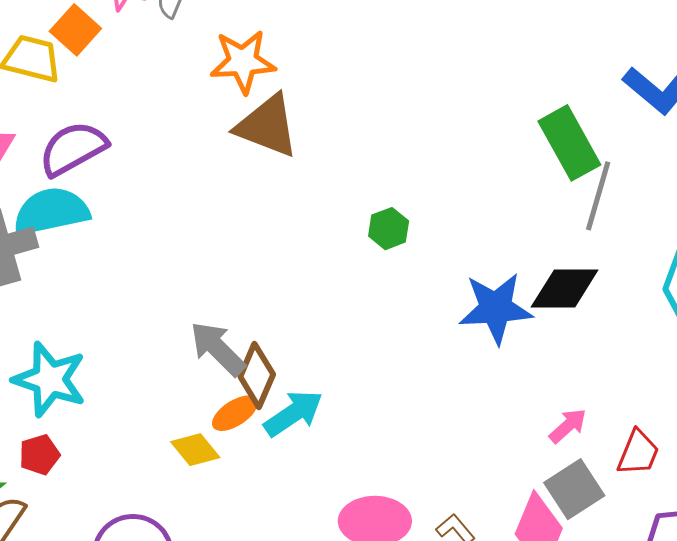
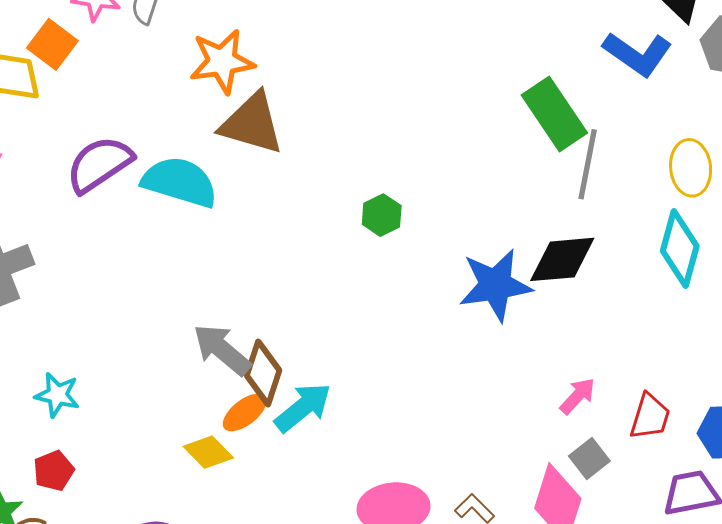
purple semicircle: (73, 148) -> (99, 164), moved
cyan semicircle: (51, 211) -> (180, 182), moved, turned 34
cyan star: (50, 379) -> (57, 395), size x0.6
gray square: (574, 489) -> (589, 458), size x0.7

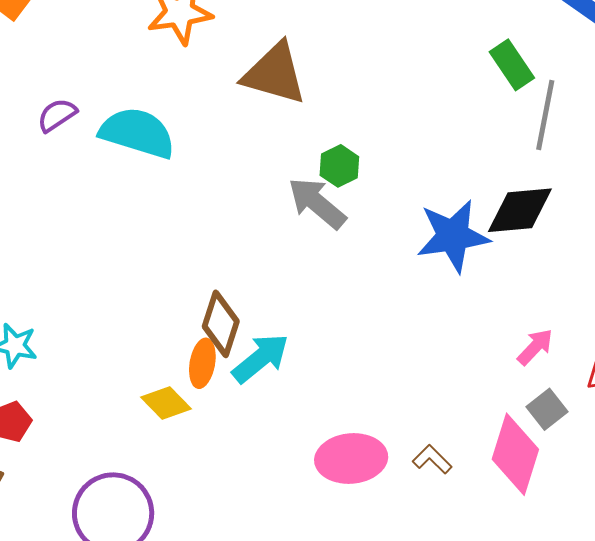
green rectangle: (554, 114) -> (512, 65), size x0.7
brown triangle: (252, 123) -> (275, 74), moved
purple semicircle: (99, 164) -> (57, 115), size x0.6
gray arrow: (222, 350) -> (317, 203), moved
orange ellipse: (245, 412) -> (202, 363), turned -42

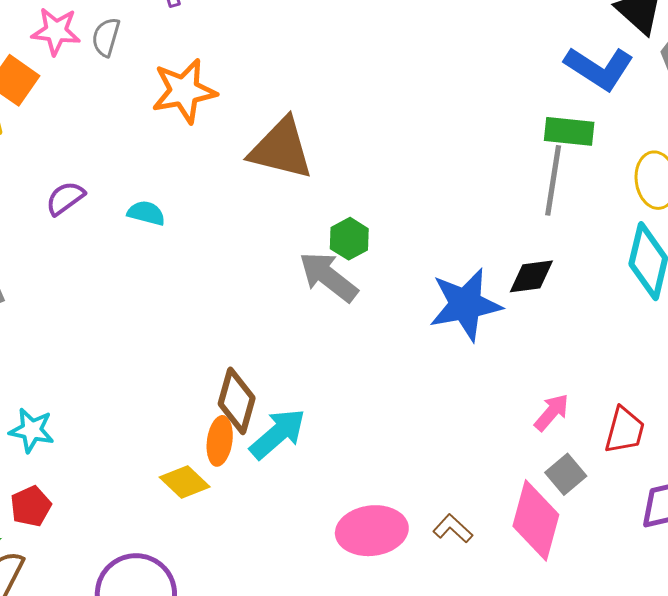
green rectangle: (512, 65) -> (569, 131), moved, turned -48
cyan semicircle: (137, 133) -> (146, 213), size x0.5
black diamond: (520, 210) -> (531, 276), size x0.7

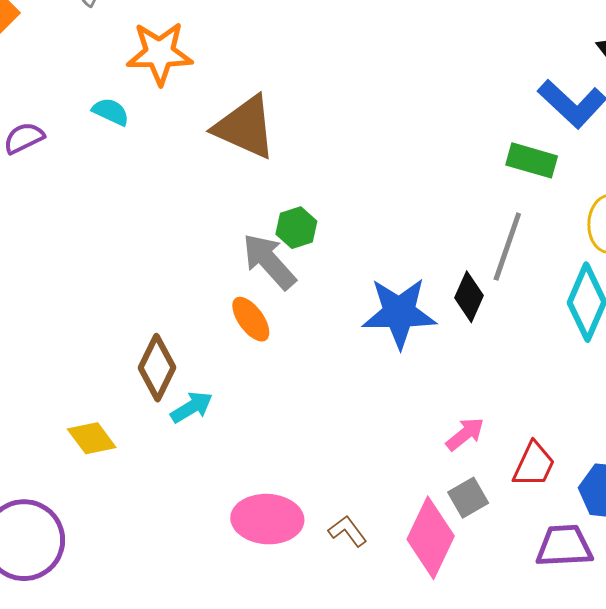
gray line: (553, 180) -> (507, 247), moved
cyan semicircle: (146, 213) -> (111, 112), moved
black diamond: (531, 276) -> (469, 297), turned -69
cyan arrow: (278, 434) -> (192, 407), size x0.7
orange ellipse: (220, 441) -> (251, 319), moved, turned -54

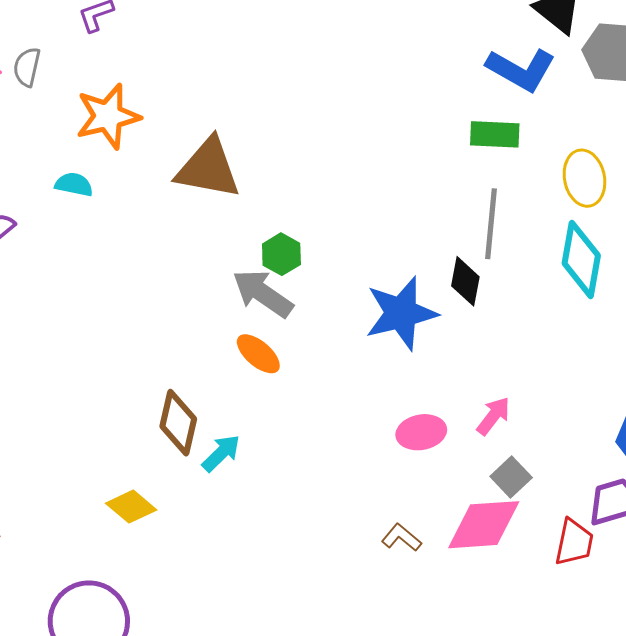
red trapezoid: (534, 464) -> (574, 542), moved
pink ellipse: (267, 519) -> (421, 432), moved, size x0.7
pink diamond: (431, 538) -> (484, 525), turned 74

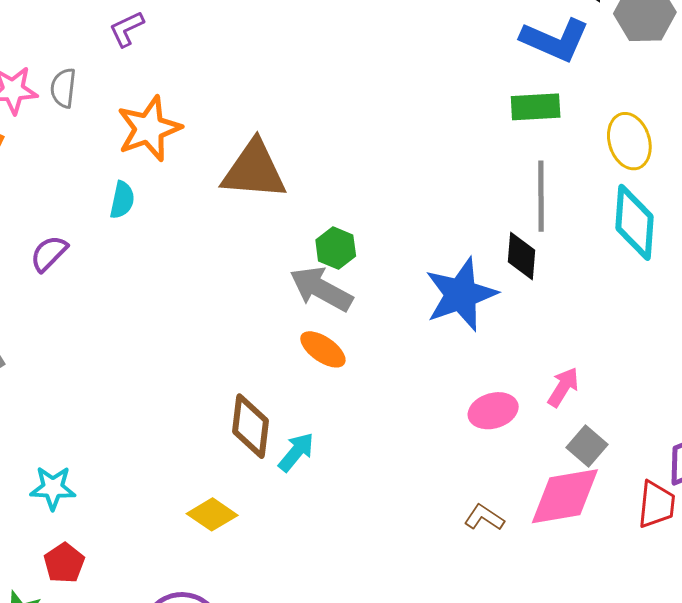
cyan semicircle: (74, 184) -> (122, 200), turned 96

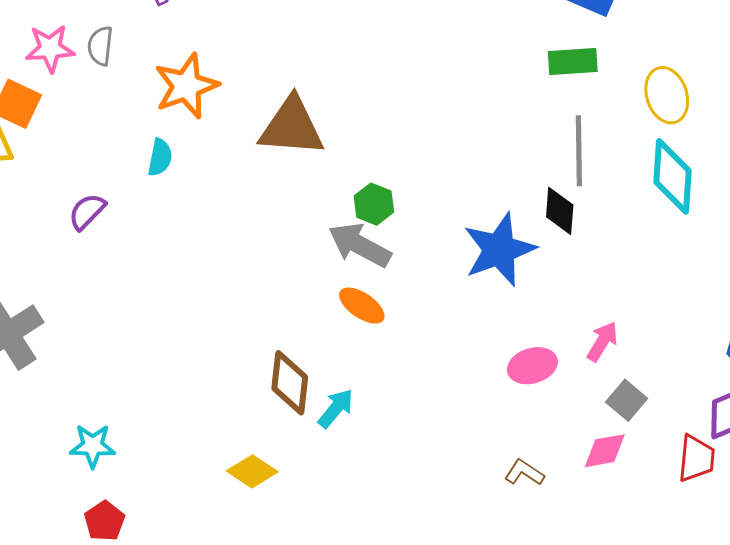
pink diamond: (565, 496) -> (605, 451), size x0.6

